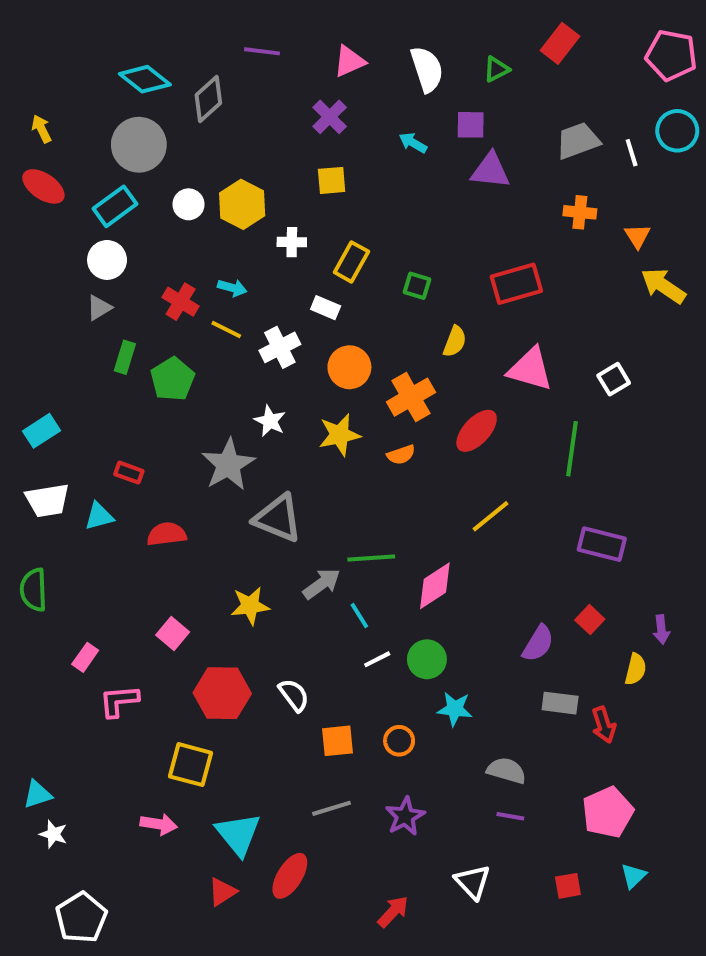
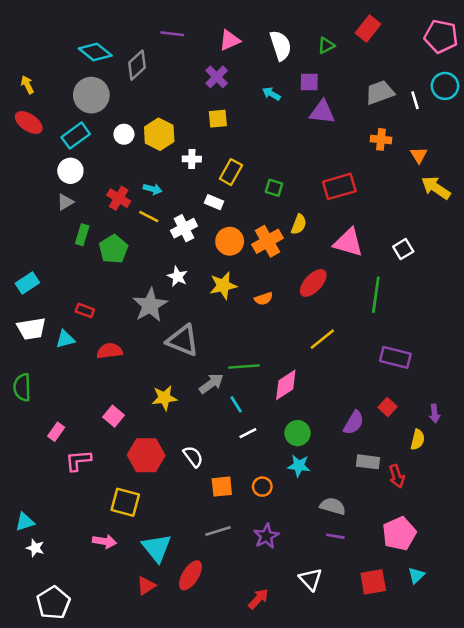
orange cross: (411, 397) -> (267, 241), moved
green circle: (427, 659) -> (298, 433), moved
red square: (568, 886) -> (373, 582), size x1.5

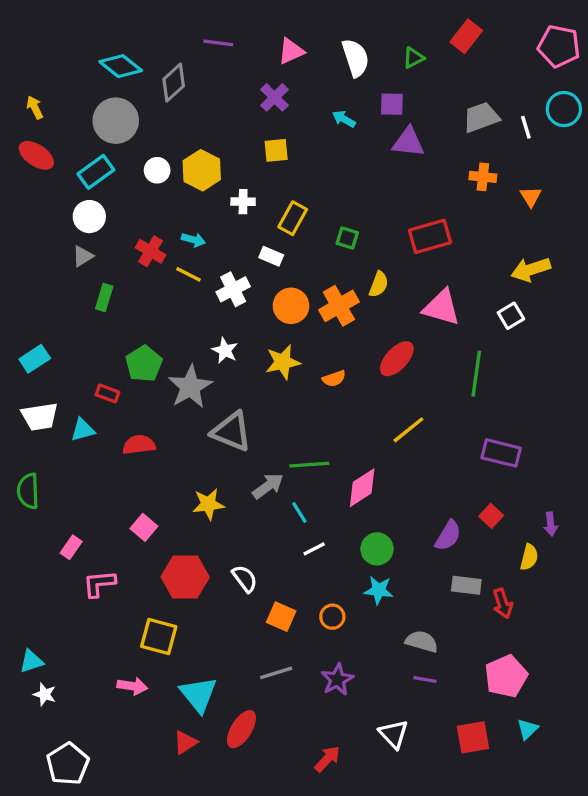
yellow arrow: (436, 188) -> (531, 269), moved, turned -52
green pentagon: (114, 249) -> (144, 364), moved
orange square: (222, 487) -> (281, 617), turned 30

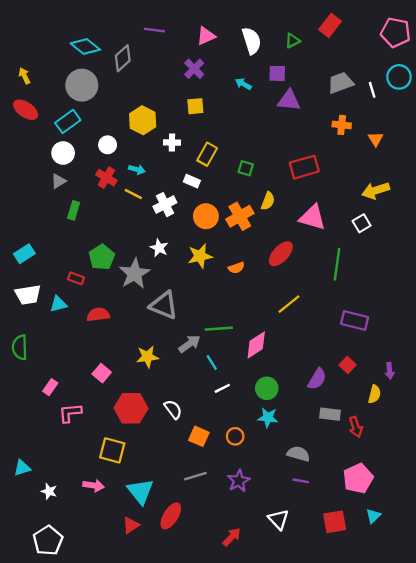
white circle: (157, 170) -> (108, 145), moved
white star: (45, 694) -> (49, 491), moved

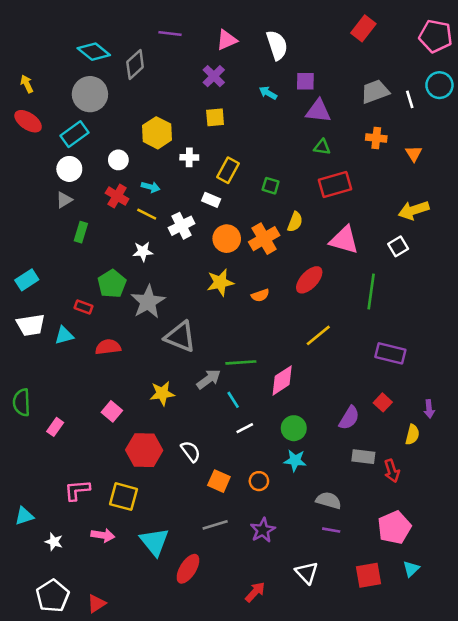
green triangle: (293, 41) -> (322, 147), moved, turned 35
white star: (159, 248) -> (143, 251), moved, turned -30
green semicircle: (20, 347) -> (22, 402), moved
pink L-shape: (70, 413) -> (77, 490), moved
red triangle: (131, 525) -> (96, 604), moved

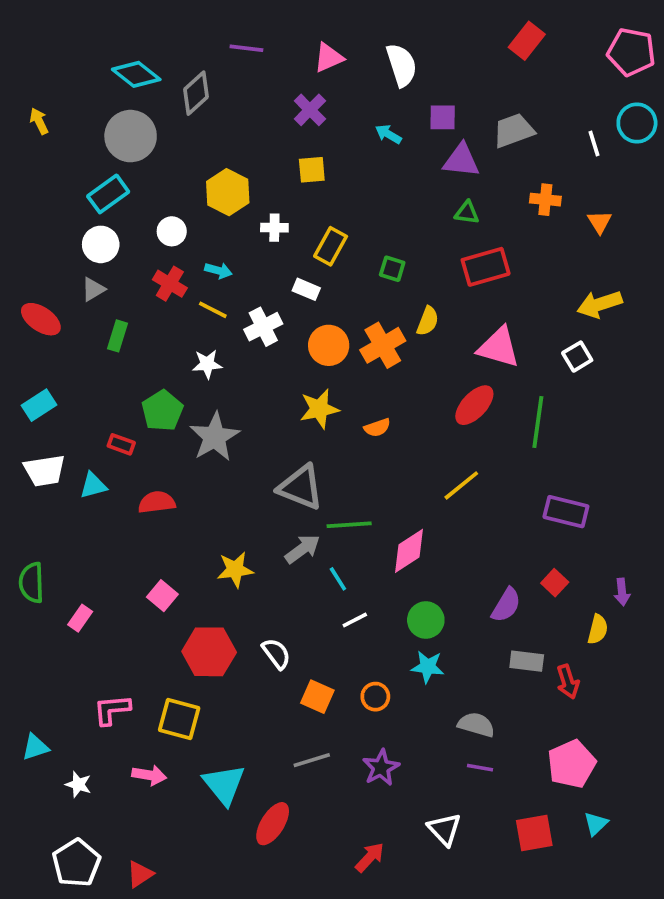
gray trapezoid: (375, 92) -> (514, 130), moved
red ellipse: (28, 121) -> (41, 319), moved
red ellipse: (309, 280) -> (474, 405), moved
gray triangle: (180, 337) -> (301, 487), moved

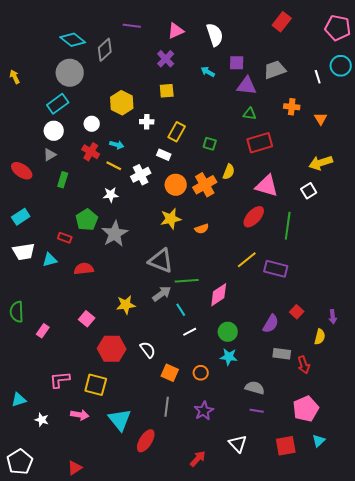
yellow arrow: (39, 121) -> (15, 77), moved
purple rectangle: (566, 512) -> (276, 269), moved
gray line: (312, 760) -> (167, 407), turned -66
white pentagon: (76, 863) -> (20, 462), moved

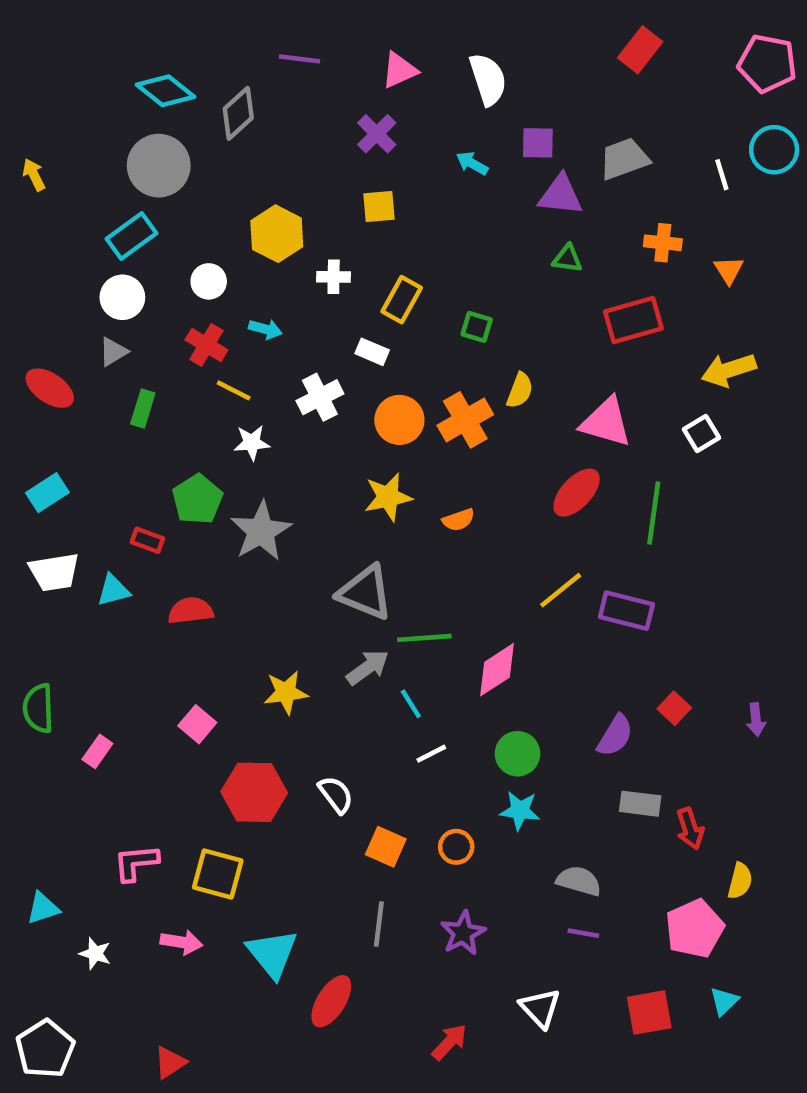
red rectangle: (260, 143) -> (633, 320), moved
yellow line: (114, 166) -> (234, 390), moved
yellow semicircle: (320, 337) -> (740, 881), moved

